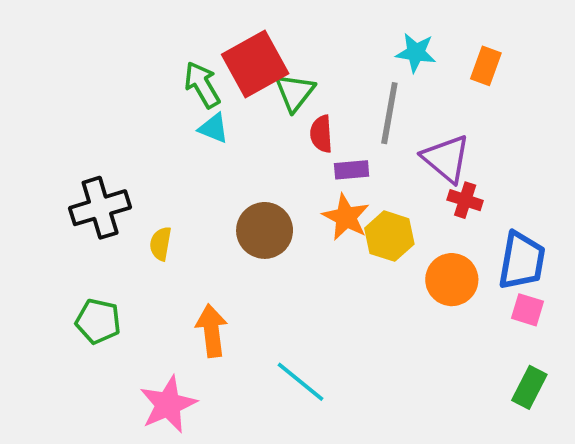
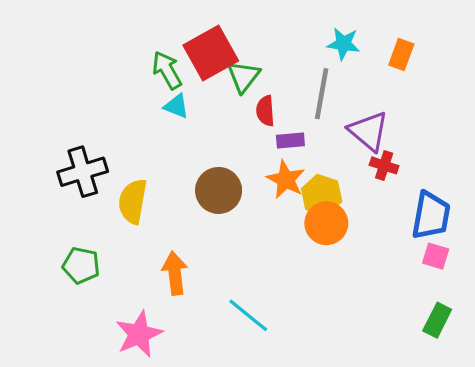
yellow semicircle: (161, 244) -> (133, 201), size x1.6
orange circle: (452, 280) -> (326, 223), moved

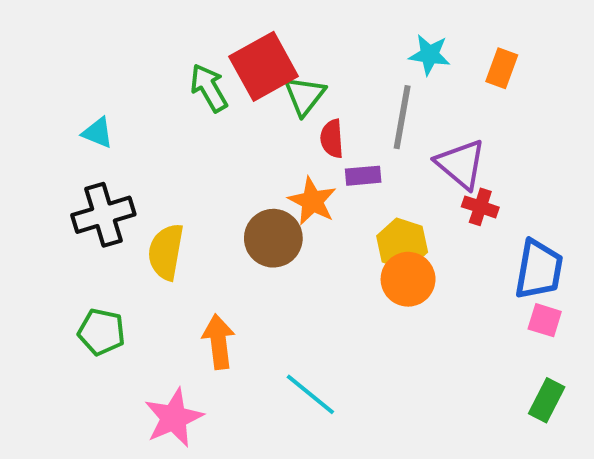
cyan triangle: (176, 106) -> (98, 133), moved
orange star: (286, 180) -> (312, 201), moved

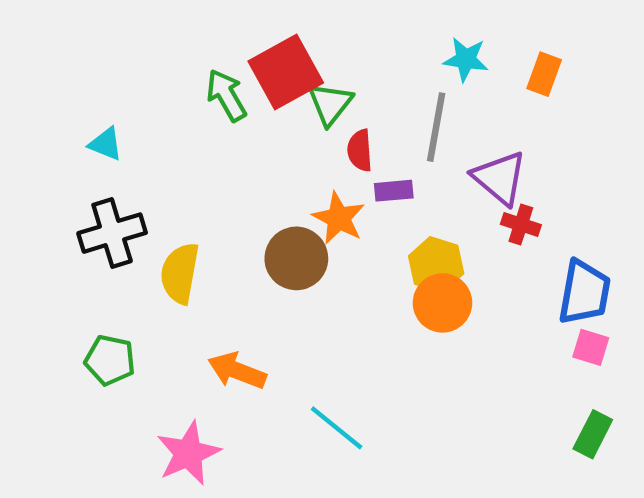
orange arrow: (219, 342) -> (237, 371), turned -62

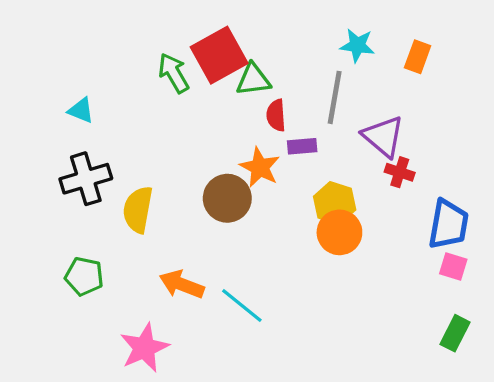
green triangle: (330, 104) -> (253, 80), turned 45
cyan line: (337, 428) -> (242, 306), moved

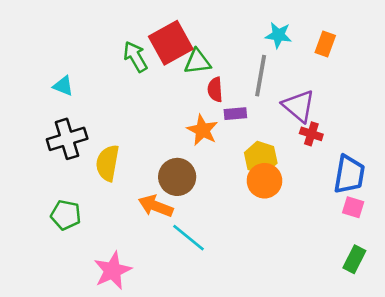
brown circle: (227, 198) -> (177, 177), moved
orange arrow: (182, 284) -> (156, 206), moved

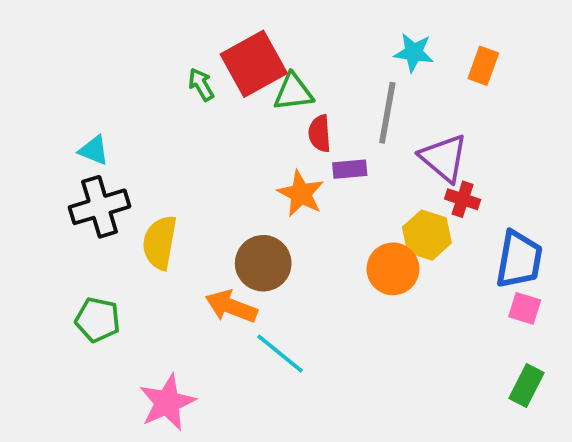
green arrow: (135, 57) -> (201, 85), size x0.7
cyan triangle: (63, 86) -> (94, 150), moved
yellow hexagon: (261, 158) -> (427, 235), moved

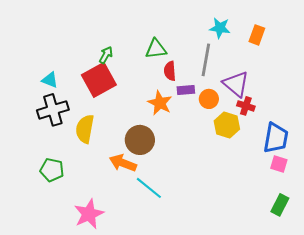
red square: (254, 64) -> (99, 80), moved
green arrow: (201, 85) -> (106, 55), moved, turned 60
orange circle: (393, 269) -> (209, 99), moved, size x0.7

